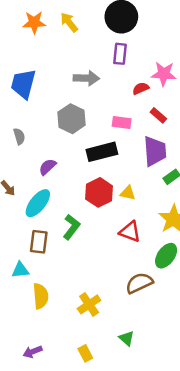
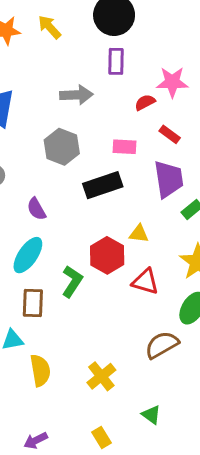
purple semicircle: (47, 167) -> (36, 209), turned -72
red hexagon: (99, 192) -> (107, 255), moved

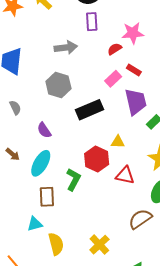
pink rectangle: (124, 147) -> (113, 79), moved, turned -42

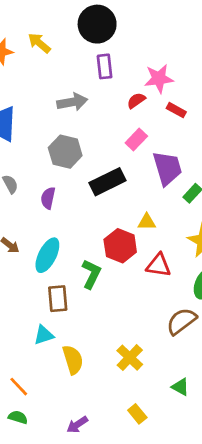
red rectangle: (134, 70) -> (176, 110), moved
purple semicircle: (44, 130) -> (48, 198), moved, turned 49

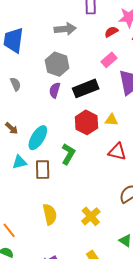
purple semicircle: (48, 198) -> (55, 90), moved
red hexagon: (120, 246) -> (86, 122), moved
cyan triangle: (44, 335) -> (19, 162), moved

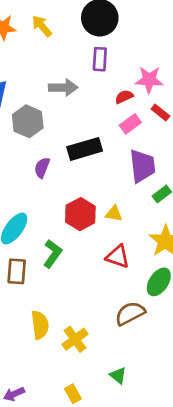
pink rectangle: (109, 60) -> (130, 124), moved
gray hexagon: (57, 64) -> (28, 121), moved
black rectangle: (86, 88) -> (85, 149), moved
yellow semicircle: (50, 214) -> (40, 325), moved

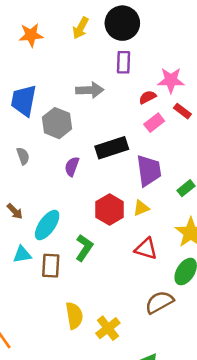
yellow arrow: (42, 26) -> (81, 28), moved, turned -110
purple trapezoid: (142, 166) -> (149, 170), moved
yellow triangle: (114, 214) -> (141, 208), turned -30

